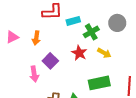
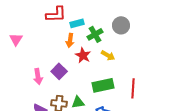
pink triangle: (12, 37) -> (16, 39), turned -32
orange arrow: (36, 38) -> (70, 40), moved
purple square: (50, 61) -> (59, 71), moved

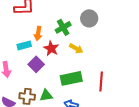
cyan rectangle: (77, 23) -> (24, 45), moved
purple square: (59, 71) -> (36, 64), moved

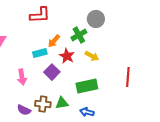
gray circle: (89, 18) -> (96, 19), moved
orange arrow: (38, 33) -> (54, 41), turned 32
red line: (101, 81) -> (128, 77), moved

